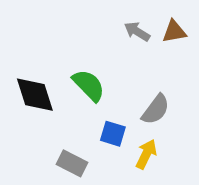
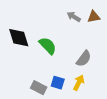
black diamond: (35, 95) -> (19, 38), moved
blue square: (113, 134) -> (58, 83), moved

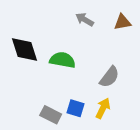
gray arrow: (74, 17) -> (85, 20), moved
green semicircle: (48, 46) -> (62, 60), turned -36

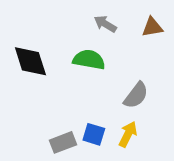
green semicircle: (62, 60) -> (89, 60), moved
gray rectangle: (51, 115) -> (63, 142), turned -48

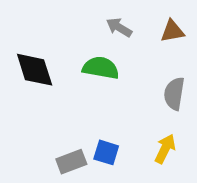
gray semicircle: (136, 95) -> (174, 94), moved, turned 152
yellow arrow: (128, 134) -> (165, 149), moved

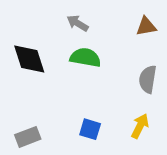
gray arrow: (119, 27) -> (78, 23), moved
gray rectangle: (71, 162) -> (28, 137), moved

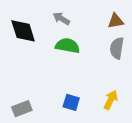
black diamond: (29, 59) -> (23, 31), moved
gray semicircle: (148, 79) -> (117, 48), moved

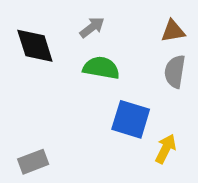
gray arrow: (61, 19) -> (92, 27), turned 112
blue square: (71, 102) -> (131, 119), moved, size x1.5

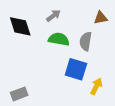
gray semicircle: (175, 72) -> (86, 41), moved

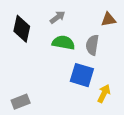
black diamond: (20, 26) -> (22, 29), turned 30

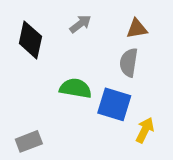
brown triangle: (108, 19) -> (137, 29), moved
green semicircle: (63, 43) -> (76, 88), moved

